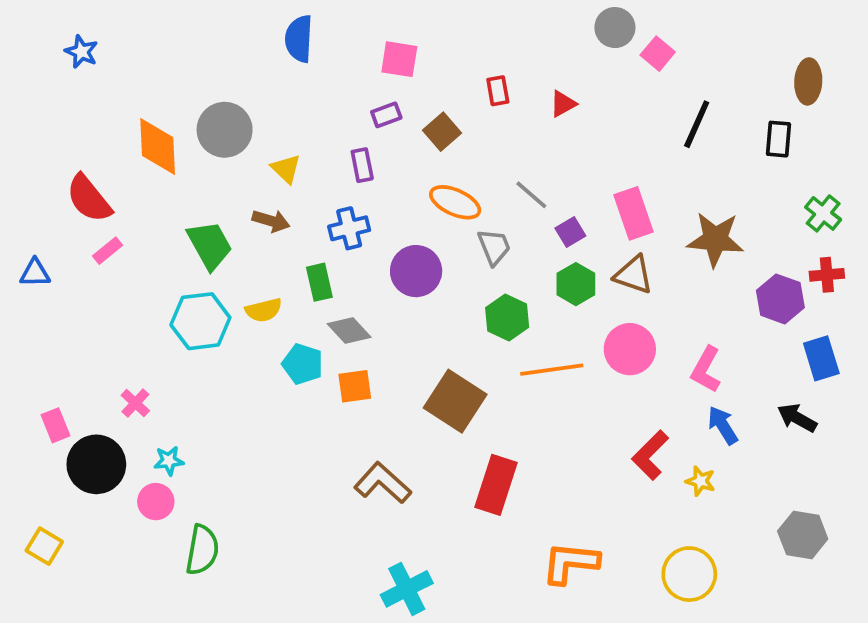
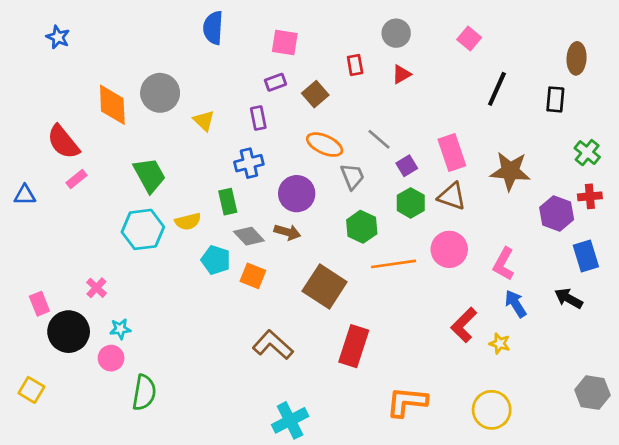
gray circle: (615, 28) -> (396, 33), moved
brown arrow: (271, 221) -> (287, 232), moved
orange square: (355, 386) -> (253, 276), turned 30
gray hexagon: (803, 535) -> (592, 393), moved

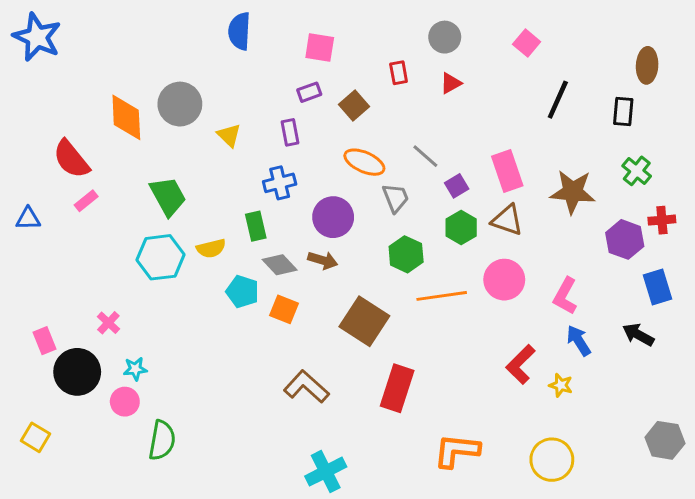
blue star: (58, 37) -> (37, 37), moved, size x1.8
green cross: (587, 153) -> (637, 171), moved

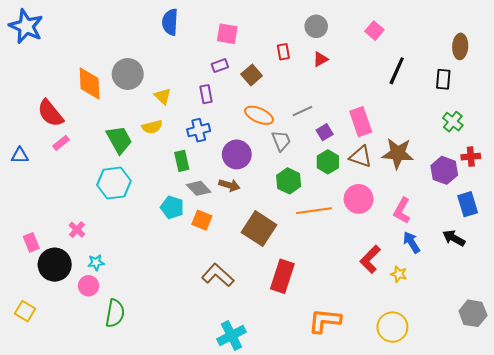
gray line: (425, 156) -> (302, 111), turned -66
brown star: (573, 192) -> (398, 153), moved
yellow semicircle: (211, 248) -> (152, 127), moved

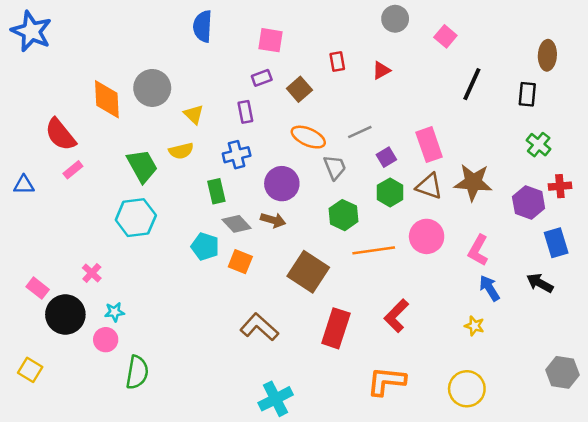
gray circle: (316, 26) -> (395, 19), moved
pink rectangle: (31, 242) -> (38, 288), turned -30
red L-shape: (370, 259) -> (396, 316), moved

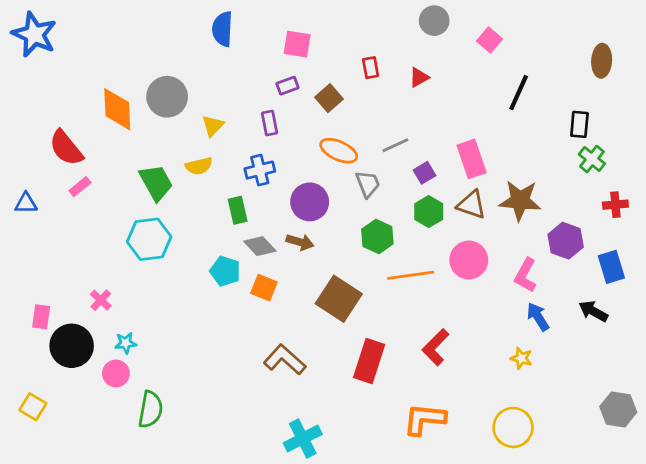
black rectangle: (527, 94) -> (579, 124), moved
yellow triangle: (194, 114) -> (213, 126), turned 30
purple hexagon: (529, 202) -> (566, 241), moved
pink rectangle: (38, 288) -> (41, 317), turned 60

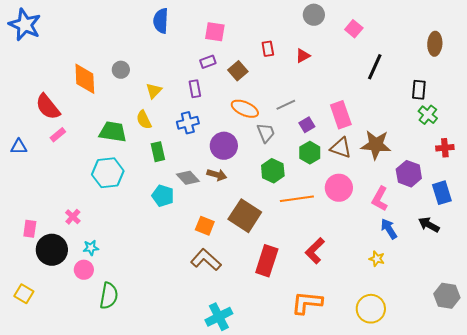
gray circle: (167, 97) -> (121, 70), size x0.6
yellow semicircle: (199, 166) -> (144, 120), turned 78
green trapezoid: (156, 183) -> (113, 132), turned -52
green rectangle: (238, 210) -> (158, 152), moved
orange square: (264, 288) -> (205, 226), moved

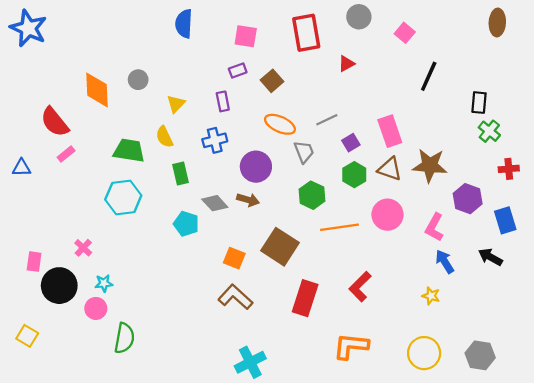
brown ellipse: (435, 44) -> (497, 22), moved
red rectangle: (268, 49) -> (306, 33), moved, size x2.0
gray hexagon: (447, 296) -> (480, 355), moved

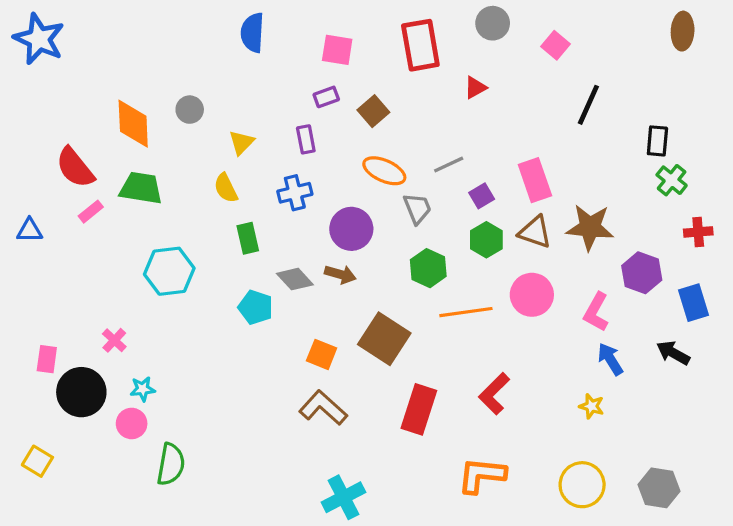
green trapezoid: (129, 151) -> (141, 188), moved

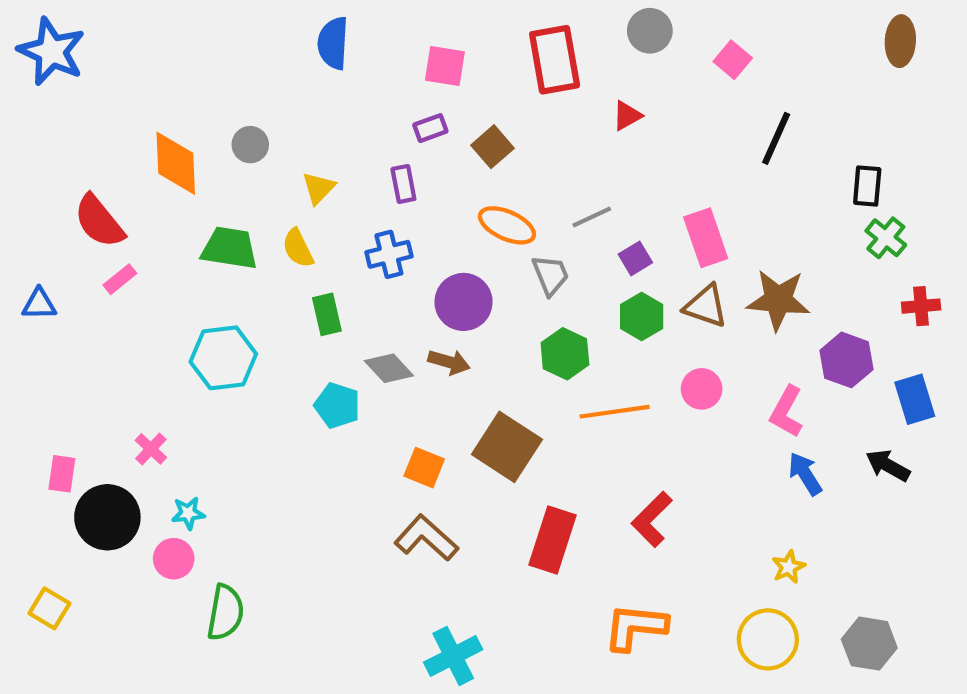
green trapezoid: (141, 188) -> (230, 248), moved
pink circle: (532, 295) -> (702, 389), size x0.7
yellow star: (592, 406) -> (789, 567), moved, turned 30

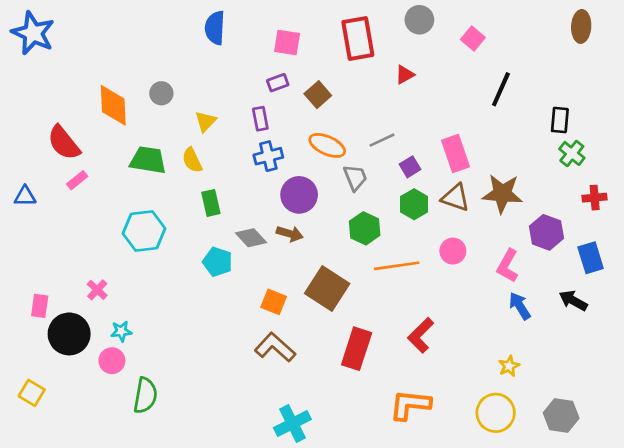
blue cross: (389, 254) -> (268, 156), moved

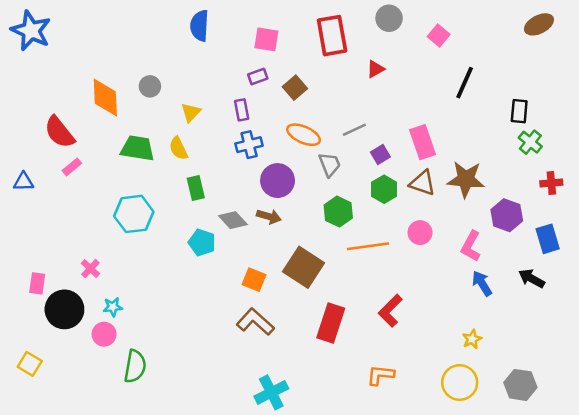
brown ellipse: (581, 26) -> (539, 24), turned 60
orange L-shape: (410, 405) -> (380, 375), size x0.7

